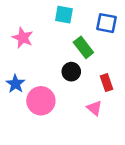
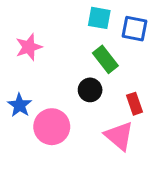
cyan square: (64, 15) -> (99, 18), moved
pink star: (23, 38) -> (29, 47), turned 30
pink triangle: (94, 108) -> (119, 136), size x1.5

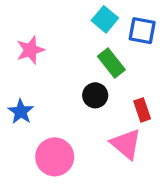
cyan square: (99, 18) -> (105, 19), turned 30
pink circle: (52, 127) -> (55, 157), moved

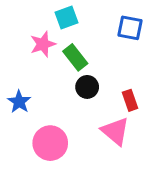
cyan square: (105, 19) -> (66, 18), moved, turned 30
pink star: (30, 50) -> (43, 44), moved
green rectangle: (111, 63) -> (75, 57), moved

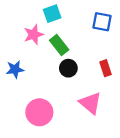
red rectangle: (130, 100) -> (105, 68), moved
blue star: (19, 102) -> (15, 69), moved, turned 30

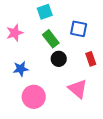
blue square: (102, 22) -> (79, 29), moved
pink star: (34, 35) -> (15, 33), moved
blue star: (15, 69) -> (21, 69), moved

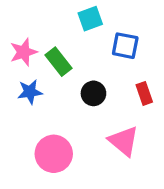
cyan square: (45, 12) -> (90, 19), moved
green rectangle: (51, 39) -> (58, 62), moved
blue star: (21, 69) -> (30, 92), moved

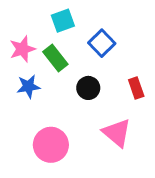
cyan square: (90, 19) -> (63, 21), moved
blue square: (125, 46) -> (102, 43), moved, turned 35

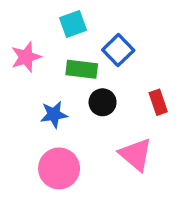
green rectangle: (55, 58) -> (82, 69), moved, turned -45
blue star: (28, 86) -> (54, 114), moved

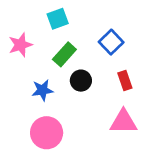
blue square: (118, 50) -> (111, 42), moved
green rectangle: (82, 69) -> (64, 54), turned -55
pink triangle: (136, 154) -> (123, 122), moved, turned -40

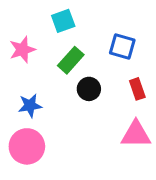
blue square: (111, 42) -> (122, 47), turned -30
blue star: (42, 90) -> (30, 106), moved
pink circle: (47, 133) -> (27, 146), moved

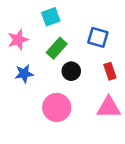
blue star: (30, 106) -> (24, 74), moved
pink circle: (27, 146) -> (57, 107), moved

